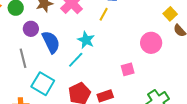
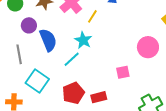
yellow line: (104, 14) -> (92, 16), moved

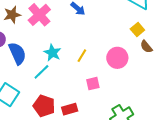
yellow line: (92, 16) -> (82, 56), moved
red pentagon: (73, 93) -> (44, 106), turned -30

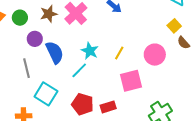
pink square: (93, 84) -> (131, 81), size x1.6

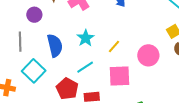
blue semicircle: (55, 52) -> (55, 46), moved
cyan line: (79, 70) -> (85, 67), moved

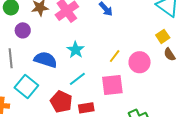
blue semicircle: (55, 46) -> (46, 60), turned -55
yellow line: (114, 46) -> (115, 56), moved

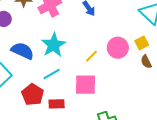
cyan star: (76, 50) -> (54, 45), size x1.4
pink circle: (140, 62) -> (118, 48), moved

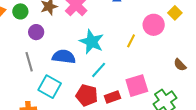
brown semicircle: (146, 62) -> (180, 65), moved
pink square: (85, 85) -> (137, 86), moved

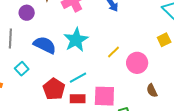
pink circle: (154, 25) -> (137, 63), moved
cyan line: (99, 70) -> (78, 78), moved
cyan square: (50, 87) -> (22, 69), size x0.6

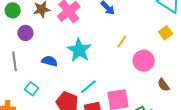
blue semicircle: (45, 45) -> (50, 61), size x0.7
yellow line: (114, 52) -> (122, 41), moved

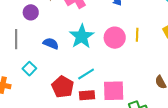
yellow line: (122, 41) -> (137, 35), moved, turned -40
pink circle: (144, 61) -> (115, 38), moved

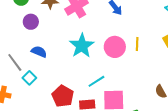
gray line: (16, 39) -> (15, 62), moved, turned -36
blue semicircle: (51, 43) -> (39, 52), moved
cyan line: (86, 74) -> (96, 81), moved

